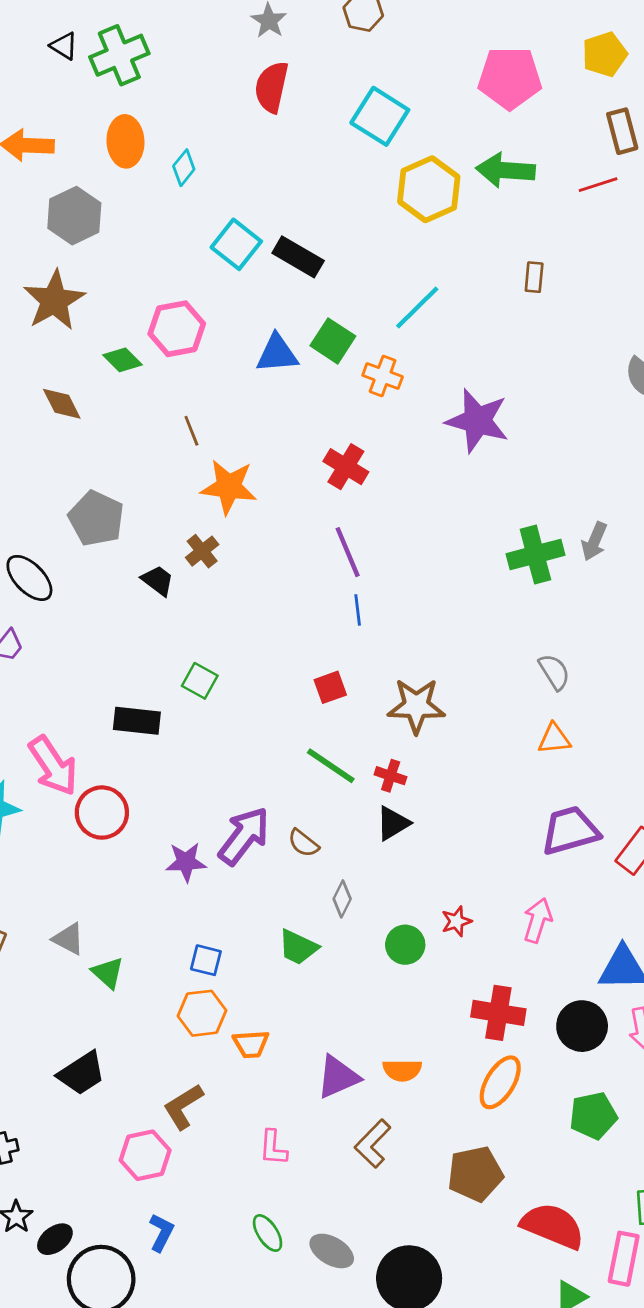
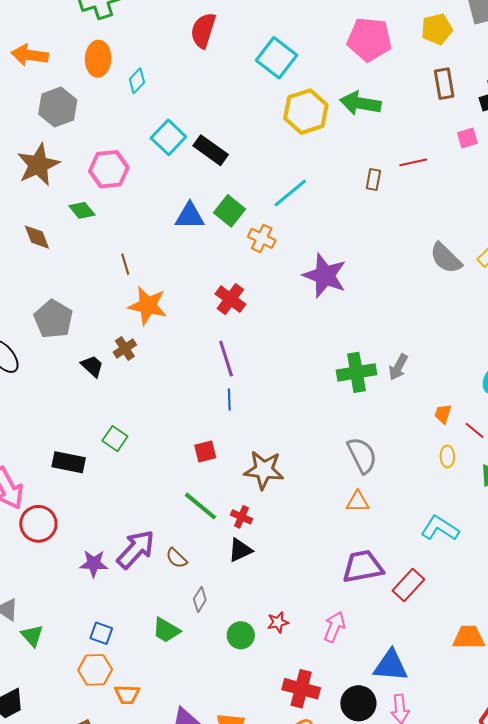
red line: (598, 185) -> (413, 162), moved
pink hexagon: (177, 329) -> (109, 169), moved
gray semicircle: (554, 672) -> (362, 455), size x1.4

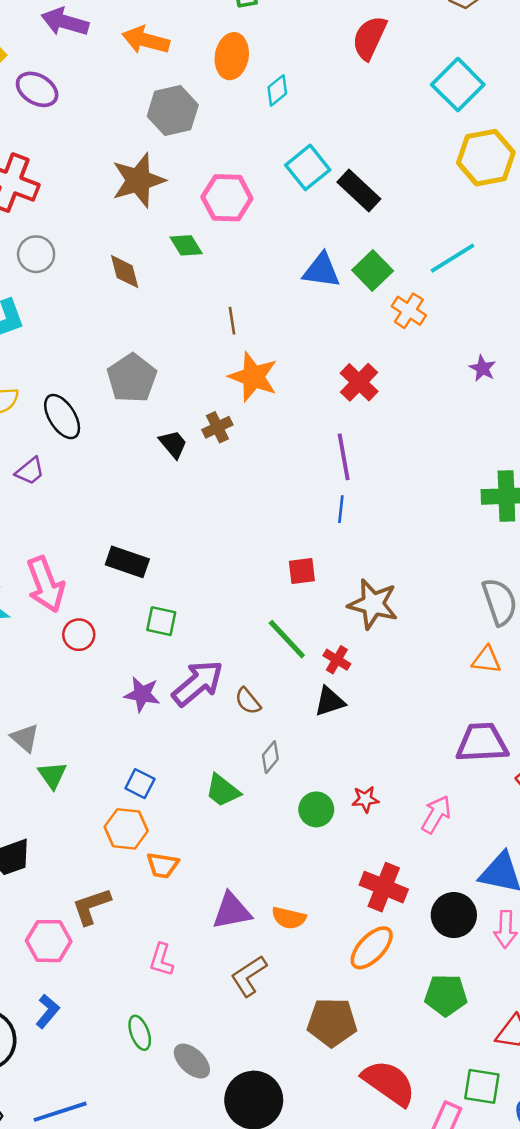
purple star: (325, 276) -> (482, 368), size x0.5
green square: (115, 439) -> (161, 621), moved, turned -30
red circle: (38, 524) -> (79, 635), size x0.7

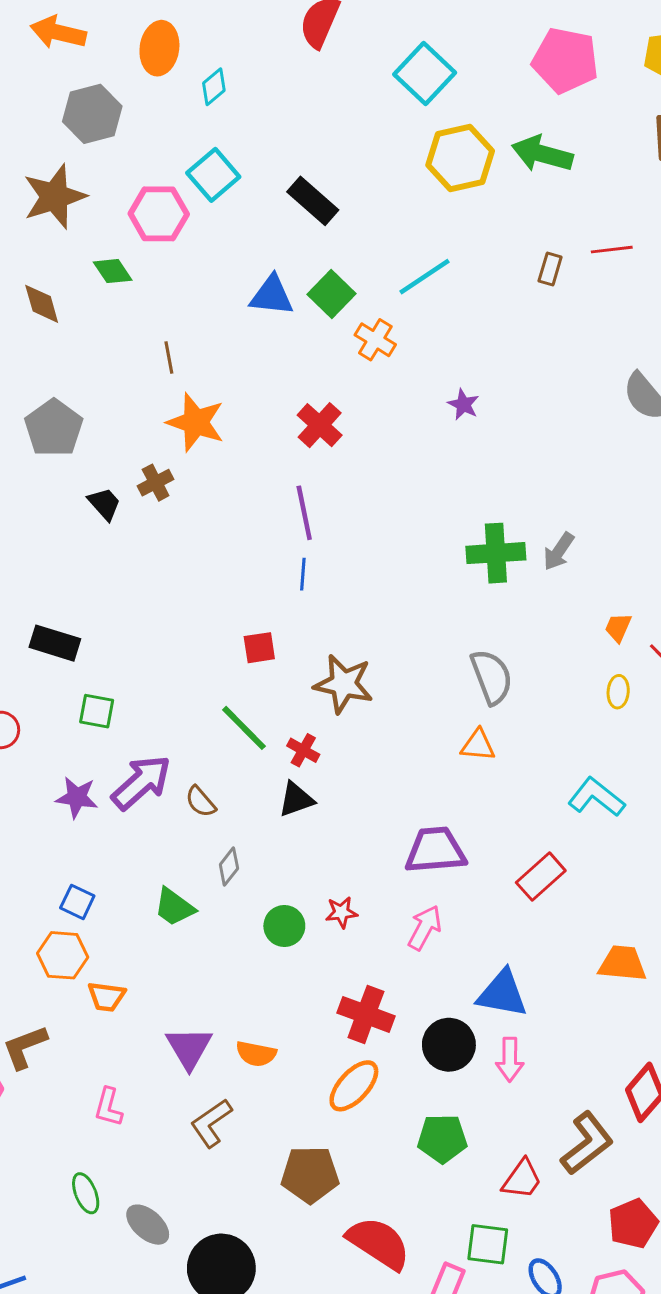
cyan square: (308, 167) -> (213, 175), moved
purple trapezoid: (482, 743) -> (435, 850), moved
purple triangle: (232, 911) -> (189, 1048), turned -48

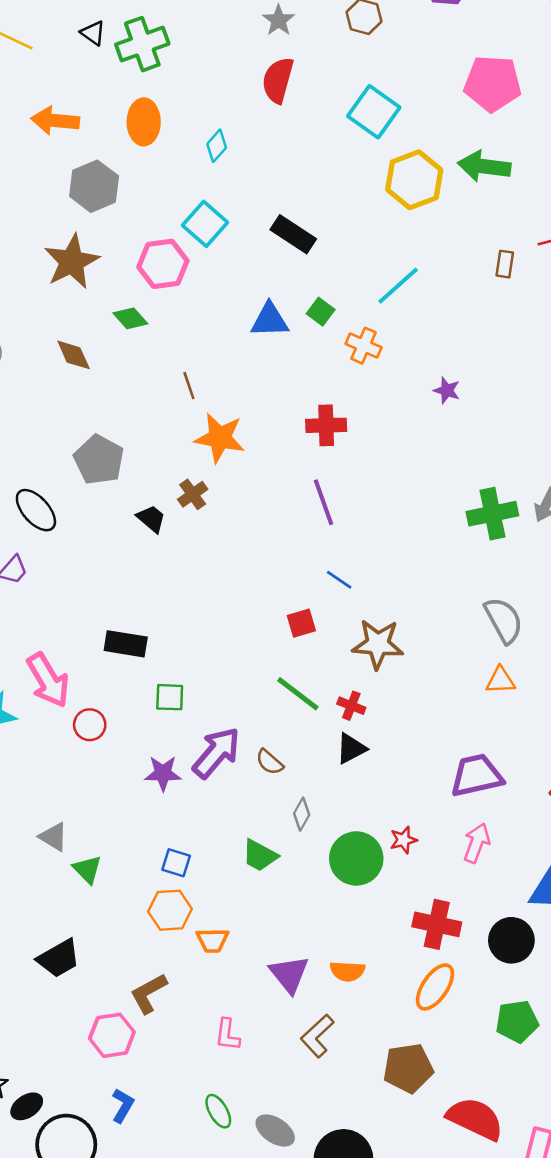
cyan diamond: (214, 87) -> (217, 146), moved
green square: (332, 294) -> (321, 312), size x0.7
red cross: (320, 425) -> (326, 425), turned -36
blue line: (303, 574) -> (339, 580), moved, turned -52
green circle: (284, 926) -> (356, 858), size x1.5

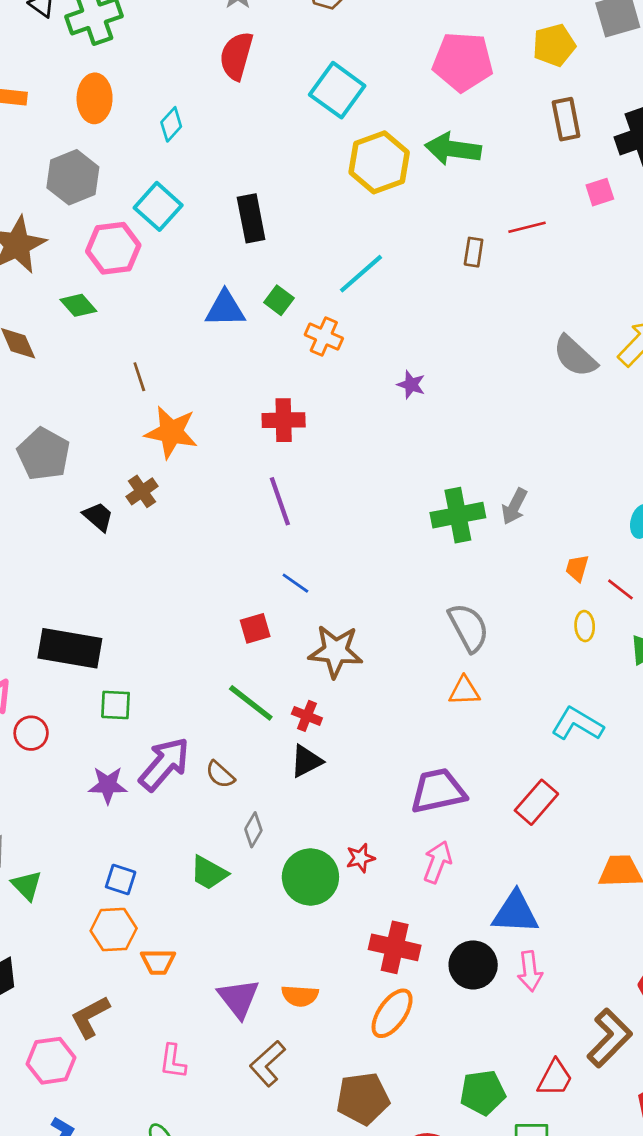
gray hexagon: (94, 186) -> (73, 177), moved
black rectangle: (293, 234) -> (251, 218), turned 45
black rectangle: (126, 644) -> (70, 648), size x1.4
green pentagon: (517, 1022) -> (483, 1093), moved

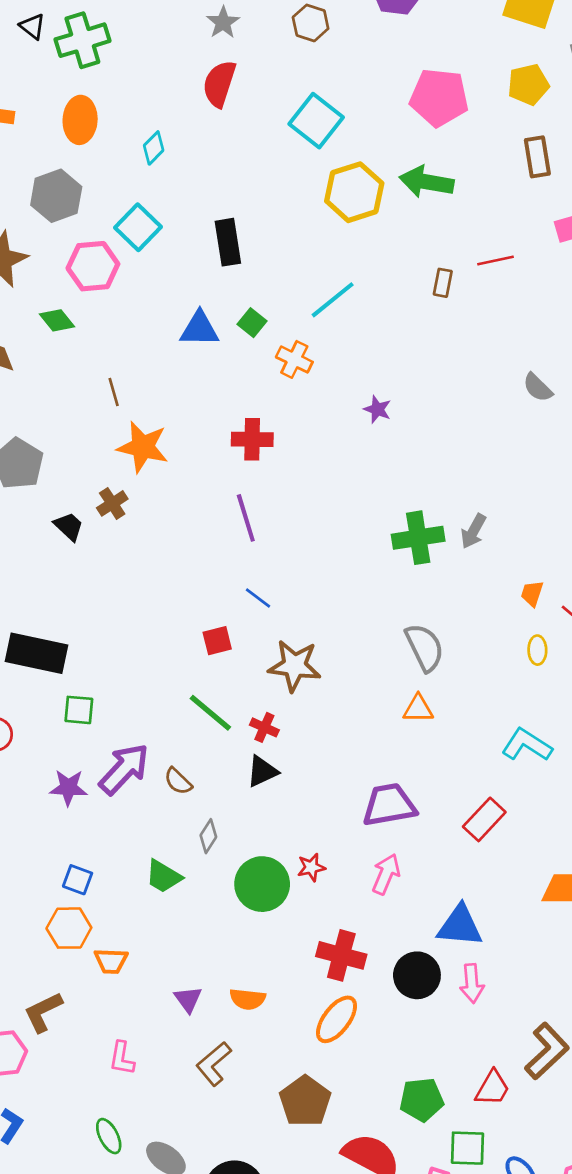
gray semicircle: (575, 356) -> (538, 388), size x0.7
purple triangle: (239, 998) -> (188, 999), size x0.7
brown pentagon: (363, 1099) -> (305, 1101), turned -30

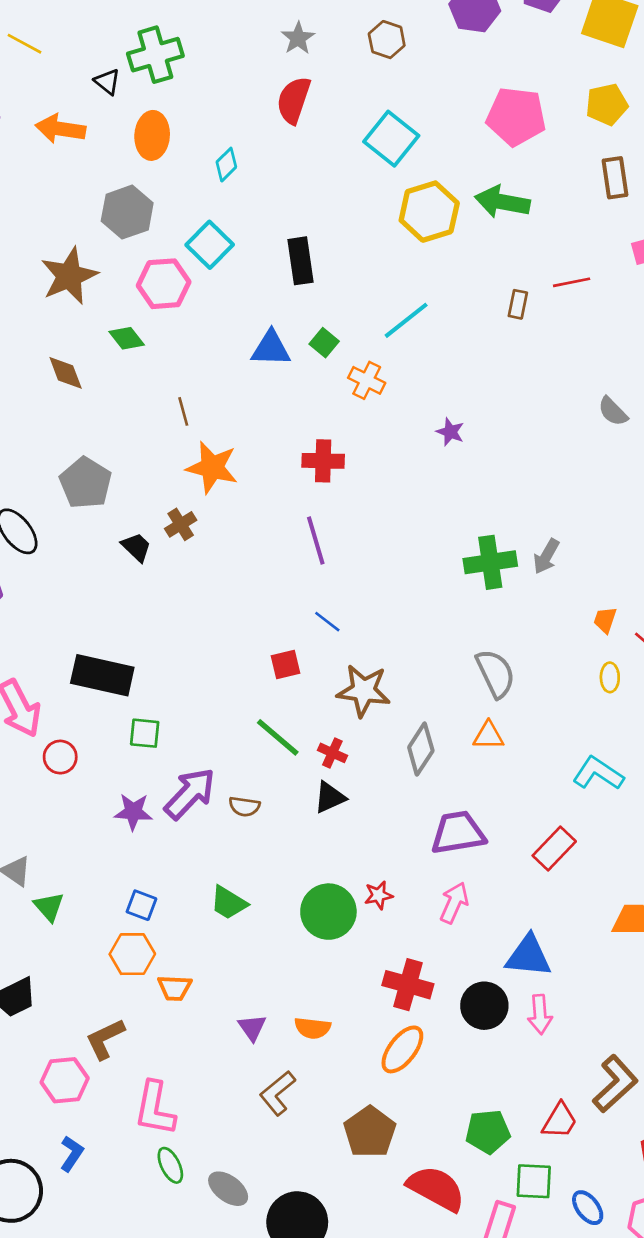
black triangle: (32, 26) -> (107, 82), moved
brown semicircle: (178, 781) -> (244, 806), turned -36
gray diamond: (208, 836) -> (421, 749), moved, size x1.5
pink L-shape: (122, 1058) -> (155, 1108), moved, size x1.6

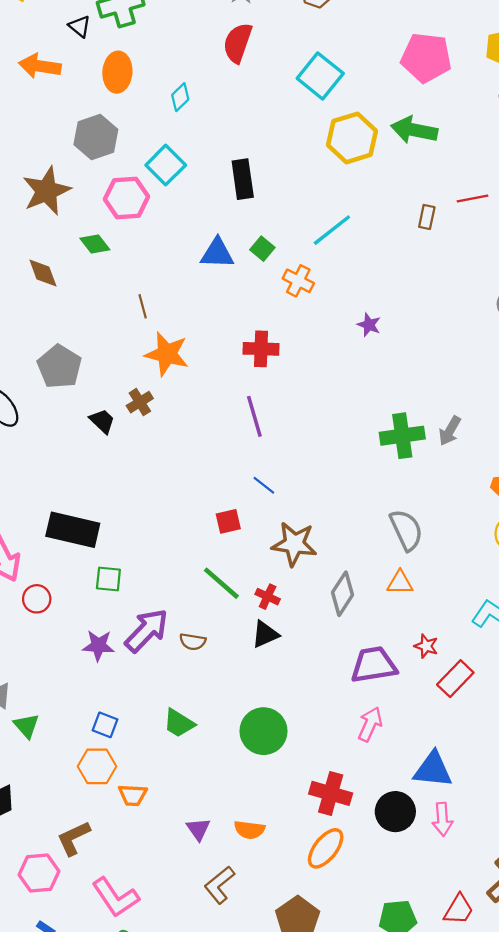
red star: (378, 895) -> (426, 646), moved, turned 30
pink L-shape: (155, 1108) -> (115, 897), turned -45

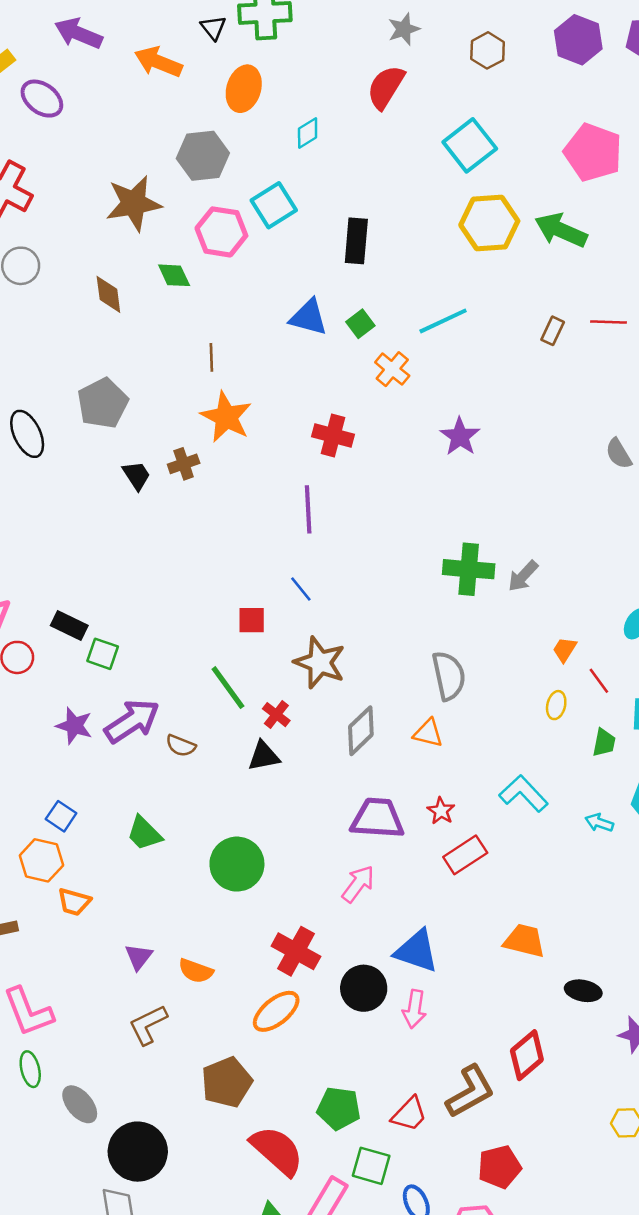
purple star: (369, 325) -> (460, 437), size x1.4
black rectangle: (73, 530) -> (69, 625), moved, size x0.6

